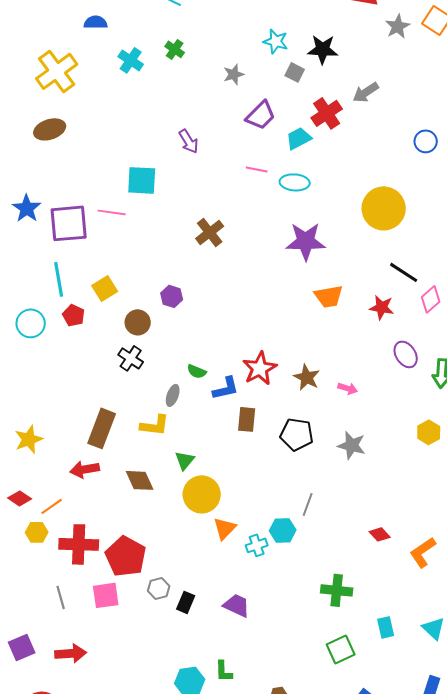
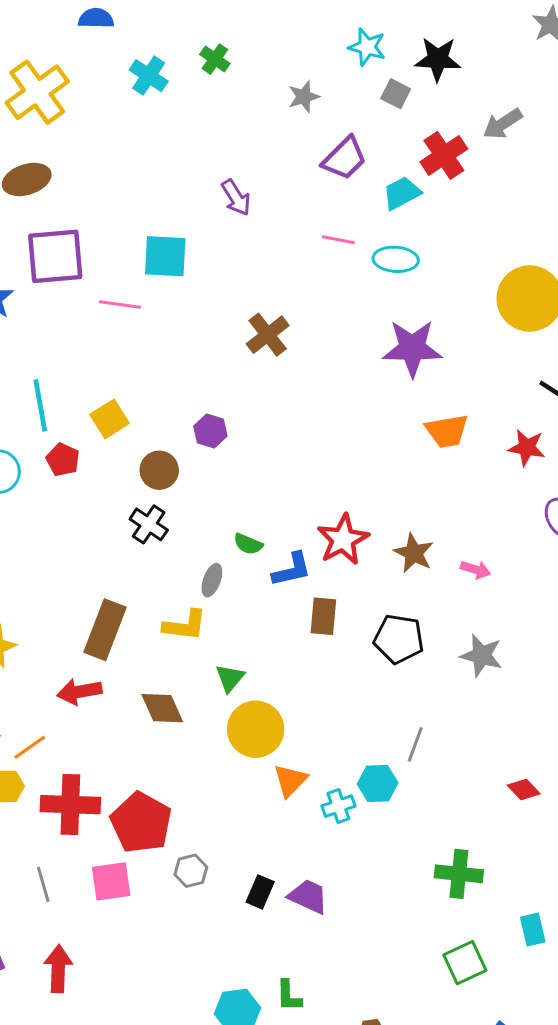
purple square: (69, 223) -> (55, 256), moved
black rectangle: (186, 602) -> (260, 892), moved
red arrow: (71, 653) -> (58, 969), turned -84

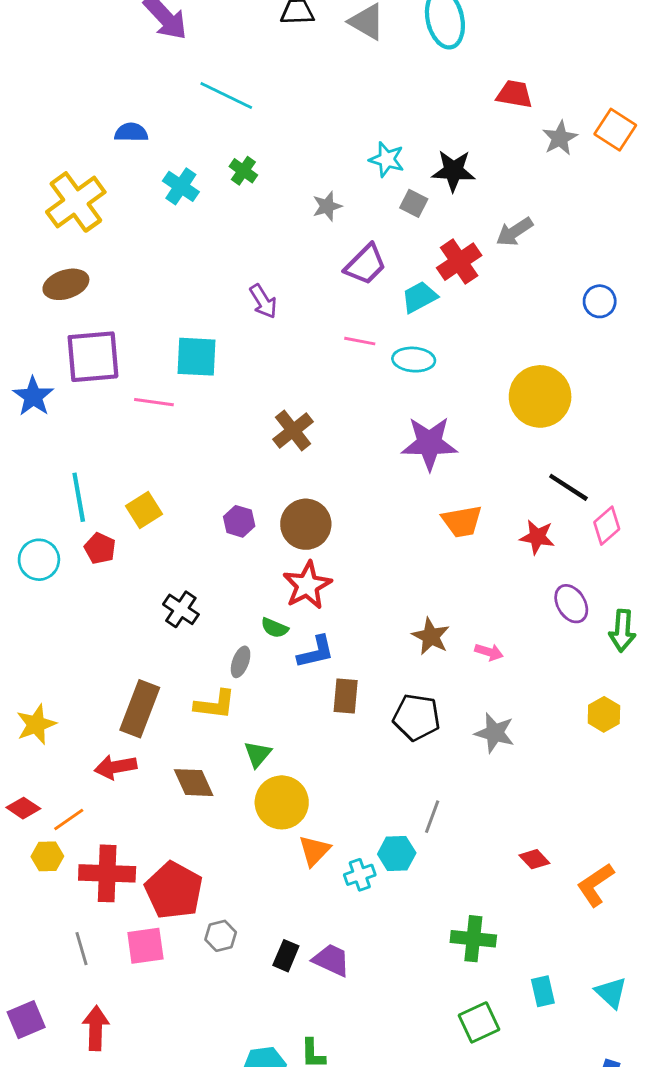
brown circle: (159, 470) -> (306, 524), moved, size x1.4
red star: (343, 539) -> (307, 585), moved

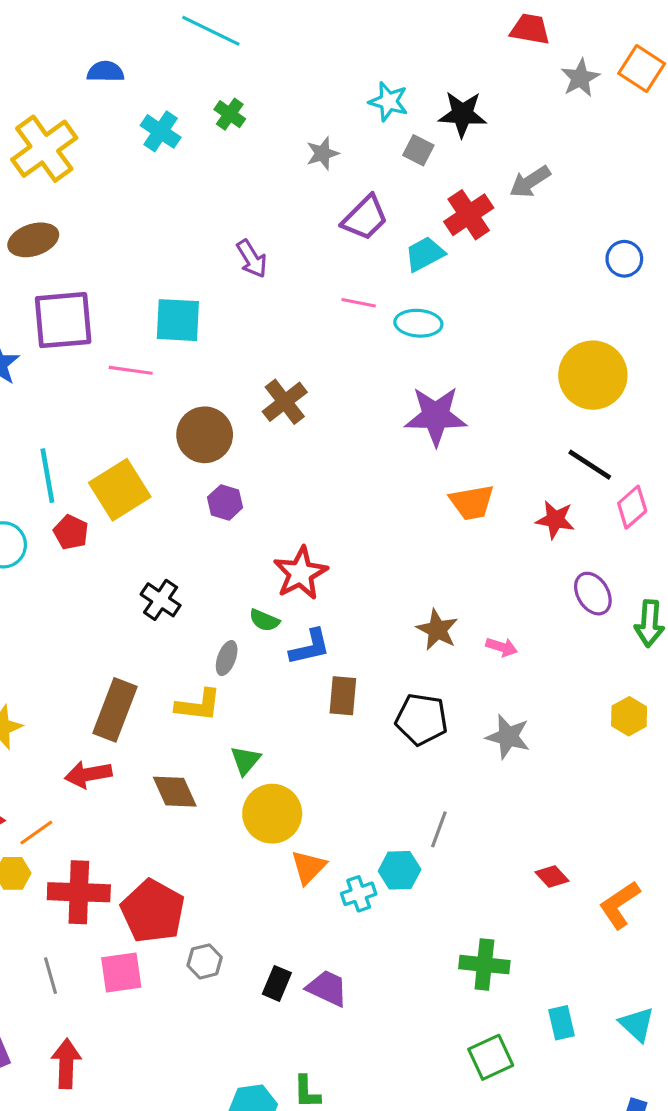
yellow circle: (540, 396) -> (593, 375), moved
yellow square: (144, 510) -> (120, 490), size x1.5
brown circle: (306, 524) -> (205, 435), moved

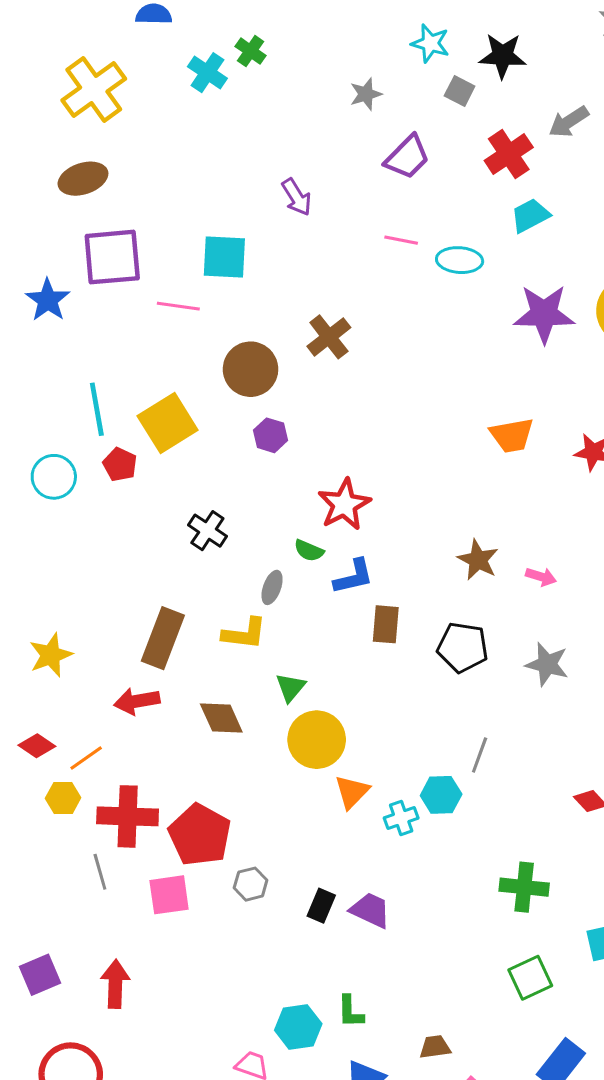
green cross: (230, 114) -> (251, 51), moved
cyan trapezoid: (425, 254) -> (530, 216), moved
purple star: (436, 416) -> (544, 314), moved
gray line: (51, 976) -> (100, 872), moved

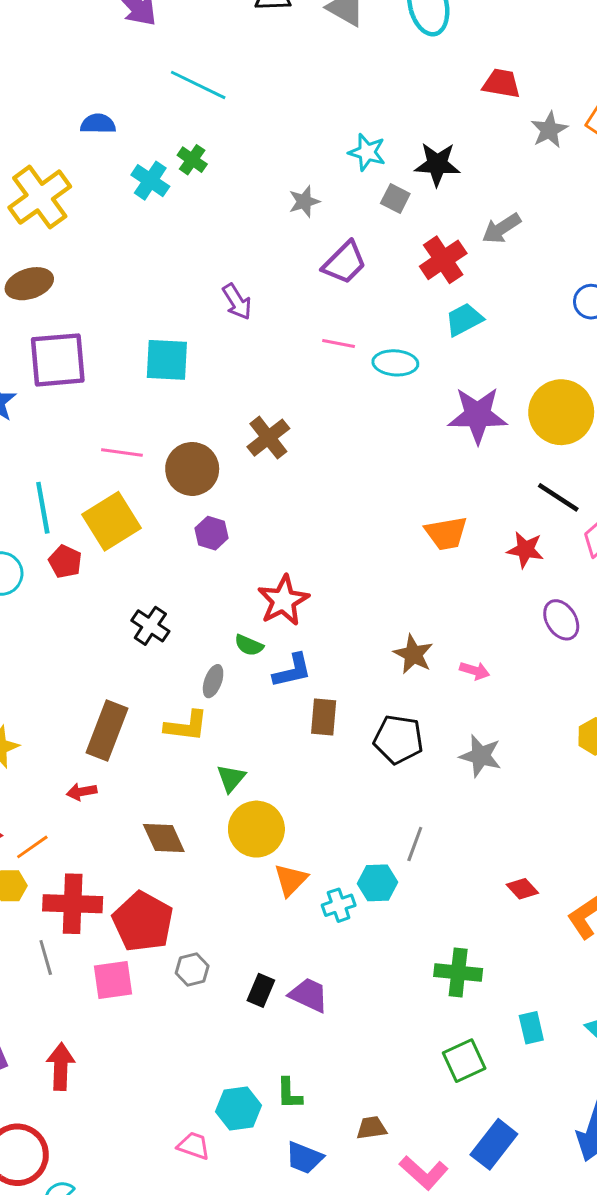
pink line: (178, 306) -> (122, 453), moved
red arrow: (137, 701) -> (82, 792), size x0.7
brown diamond: (221, 718) -> (164, 838), moved

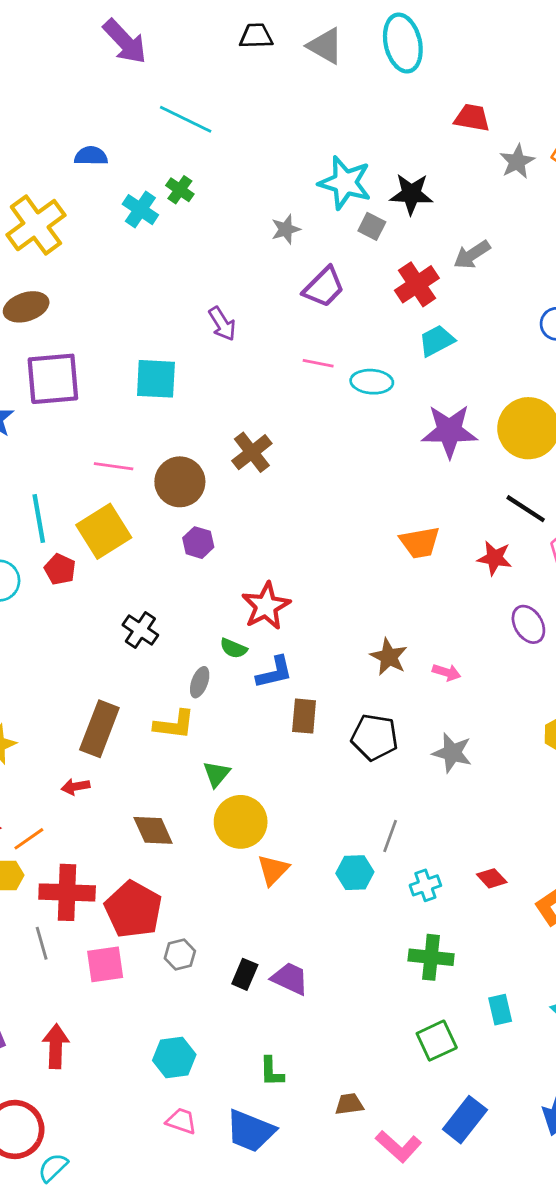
cyan star: (367, 152) -> (345, 183), size x1.5
cyan cross: (339, 905) -> (425, 885), moved
cyan hexagon: (238, 1108) -> (174, 1058), moved
blue trapezoid: (304, 1158) -> (250, 1131), moved, size x1.4

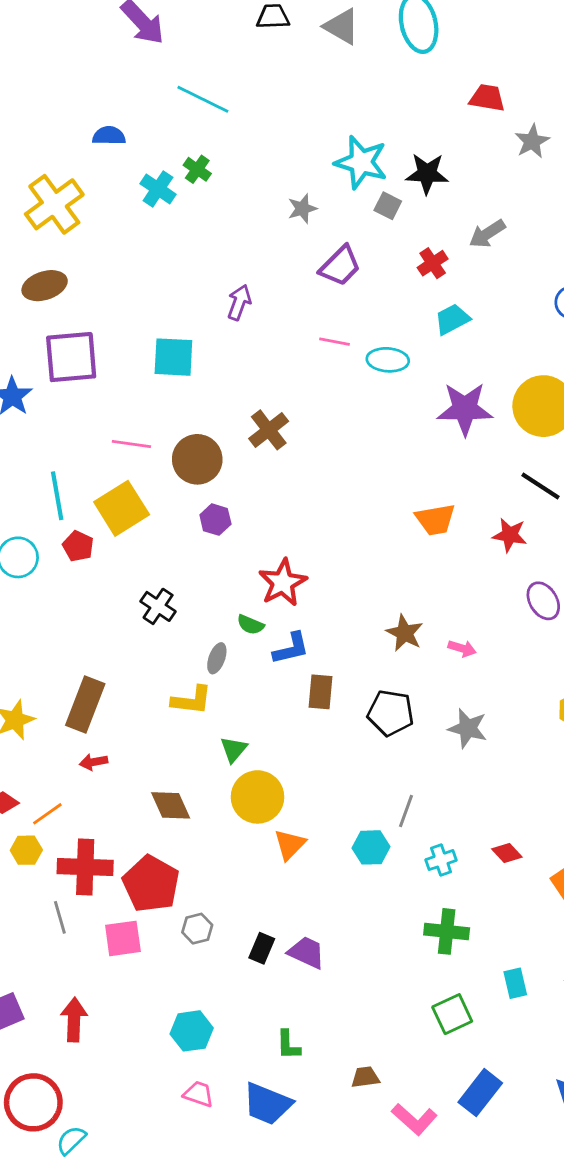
red cross: (417, 284) -> (433, 263), size x0.7
purple arrow: (222, 324) -> (239, 302), turned -128
brown rectangle: (99, 729) -> (85, 705), moved

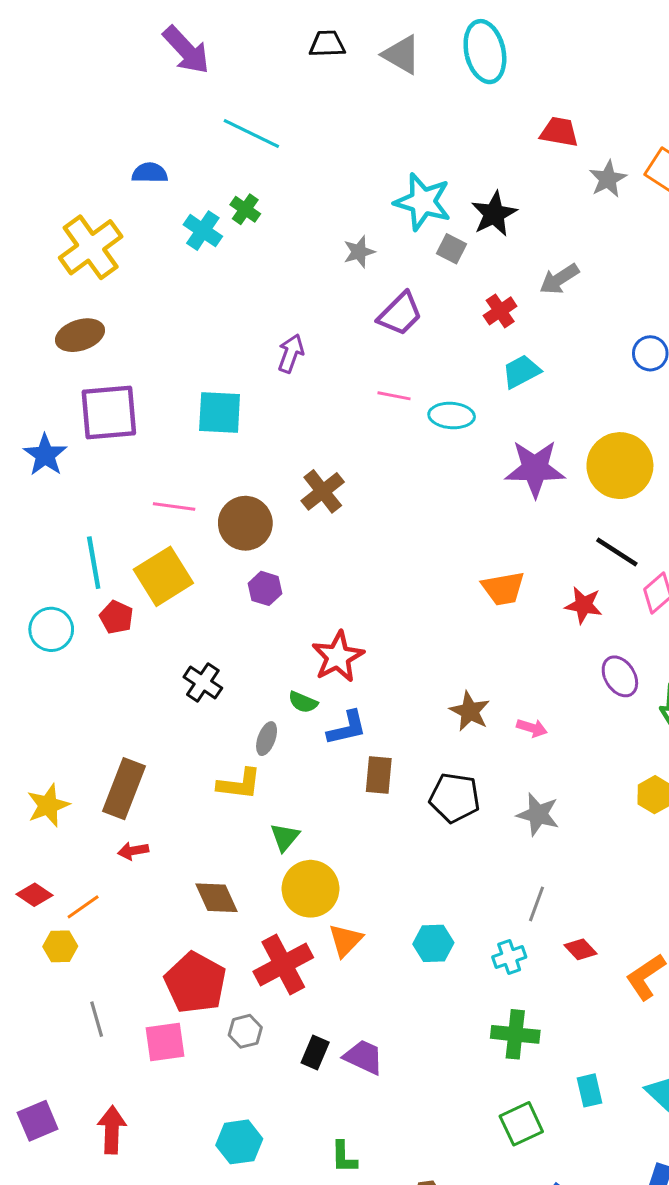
black star: (427, 174) -> (494, 214), turned -30
gray line: (406, 811) -> (536, 904), moved
red cross: (85, 867) -> (283, 965), moved, turned -30

